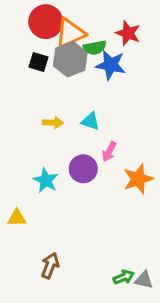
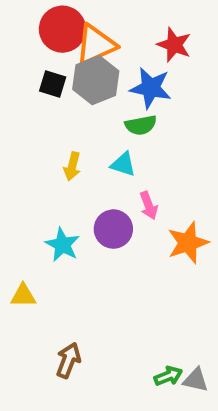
green semicircle: (95, 48) -> (141, 125), moved
yellow arrow: (53, 123) -> (72, 166), turned 102
pink arrow: (109, 152) -> (149, 206), turned -48

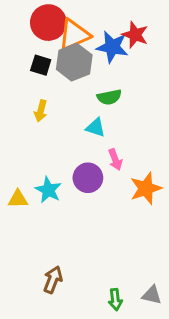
blue star: (151, 88) -> (112, 47), moved
yellow arrow: (72, 166) -> (41, 111), moved
yellow triangle: (23, 296) -> (18, 199), moved
green arrow: (168, 376) -> (115, 300), moved, turned 105

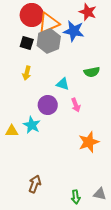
red star: (135, 35) -> (88, 12), moved
green semicircle: (109, 97) -> (92, 72), moved
purple circle: (88, 178) -> (48, 105), moved
orange star: (146, 188) -> (89, 142), moved

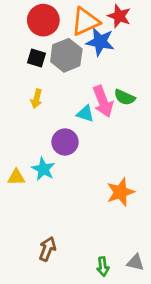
orange triangle: (49, 23) -> (85, 21), moved
green semicircle: (92, 72) -> (125, 97), turned 35
pink arrow: (76, 105) -> (103, 101), moved, size x1.6

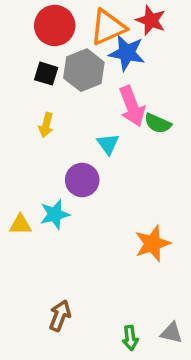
pink arrow: (103, 101) -> (132, 106), moved
cyan triangle: (85, 114) -> (108, 144), turned 36
cyan star: (43, 169) -> (55, 214), turned 30

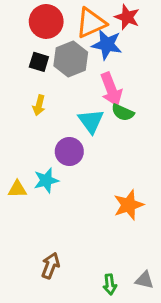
green semicircle: (158, 123) -> (123, 112), moved
cyan triangle: (108, 144) -> (91, 121), size x1.4

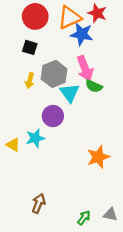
gray hexagon: (71, 59) -> (54, 74), moved
yellow triangle: (17, 189) -> (13, 145), turned 32
green arrow: (110, 284) -> (84, 218), turned -136

